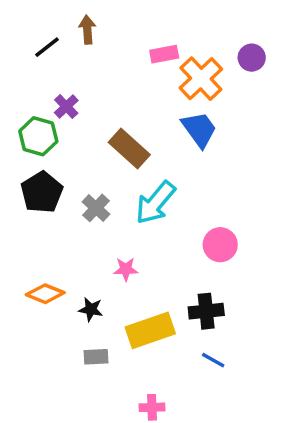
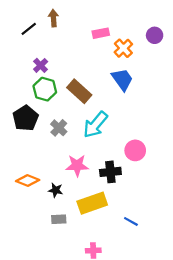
orange cross: (201, 79) -> (123, 48), size x0.7
green hexagon: (38, 136) -> (45, 89), moved
pink star: (126, 269) -> (77, 165), size x1.5
black cross: (206, 311) -> (110, 172), moved

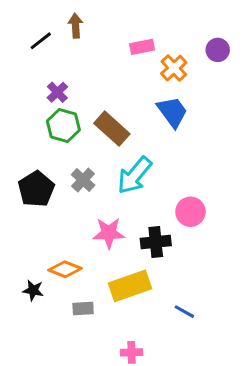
black pentagon: (25, 118) -> (36, 189), moved
orange diamond: (28, 181) -> (65, 269), moved
black star: (56, 190) -> (33, 290), moved

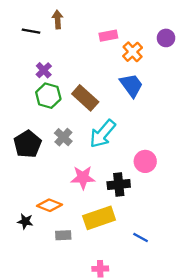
black line: (41, 41) -> (31, 31), turned 48

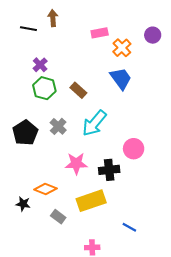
brown rectangle: (85, 98) -> (78, 90), size x0.7
gray rectangle: (63, 235) -> (58, 217), turned 40
blue line: (141, 238) -> (129, 227), moved

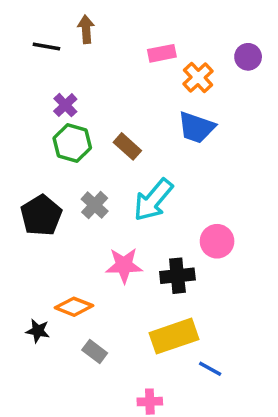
blue trapezoid: (121, 79) -> (196, 127), turned 145
yellow rectangle: (91, 201) -> (174, 336), moved

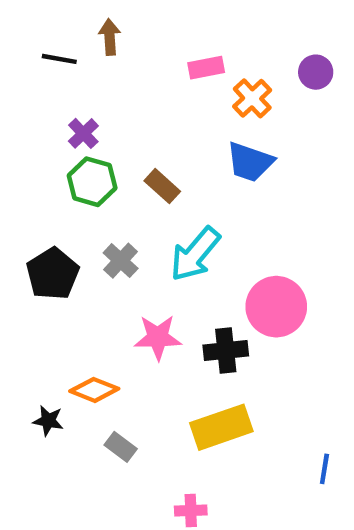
pink circle: (217, 241) -> (276, 307), size x1.4
blue line: (210, 369) -> (324, 469), moved, turned 70

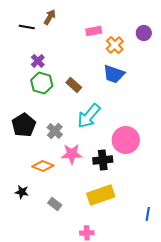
brown arrow: (110, 37) -> (50, 17), turned 35
gray cross: (121, 261) -> (55, 131), moved
orange diamond: (94, 390) -> (43, 166), moved

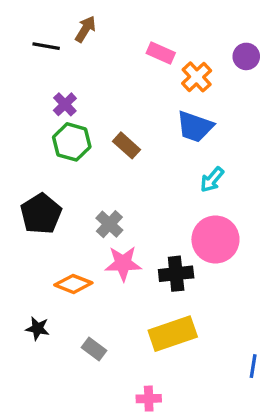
pink rectangle: (94, 31) -> (161, 53), turned 35
cyan arrow: (89, 116) -> (212, 180), moved, size x0.6
gray cross: (55, 131) -> (109, 224), moved

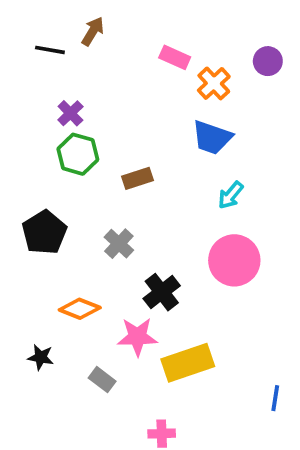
brown rectangle: (126, 145) -> (137, 178), moved, turned -60
pink star: (123, 263) -> (137, 337), moved
black cross: (176, 274) -> (162, 292), moved, turned -32

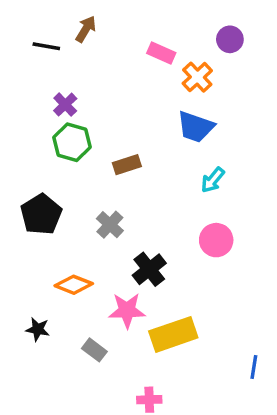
purple circle: (268, 61) -> (230, 39), moved
pink circle: (234, 260) -> (216, 240), size x0.7

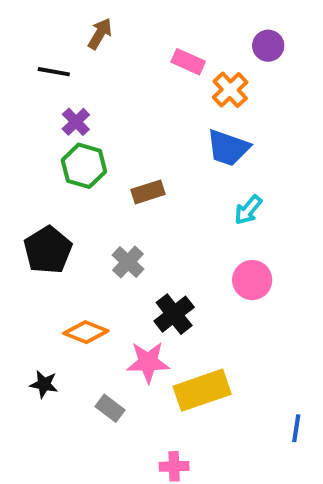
black line: (46, 46) -> (54, 72), moved

